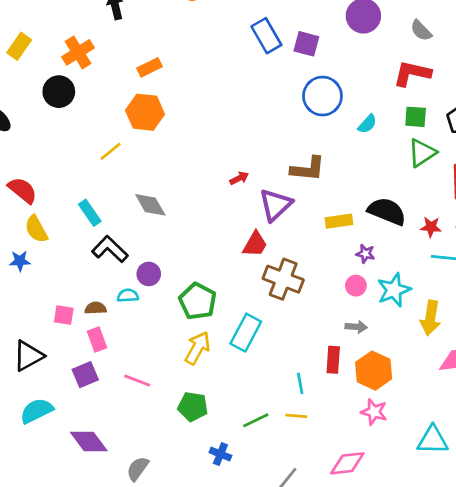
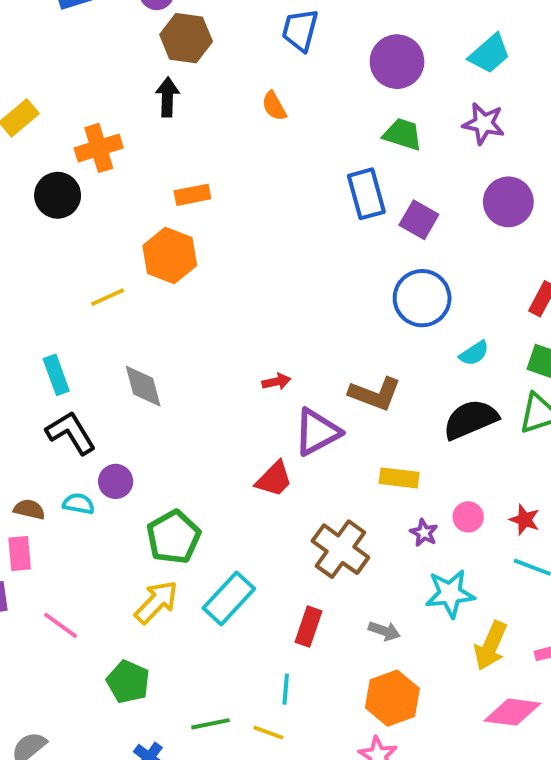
black semicircle: (387, 211) -> (470, 419), moved, turned -60
brown cross: (283, 279) -> (340, 549), moved
pink circle: (356, 286) -> (468, 517), moved
red rectangle: (333, 360) -> (309, 627), moved

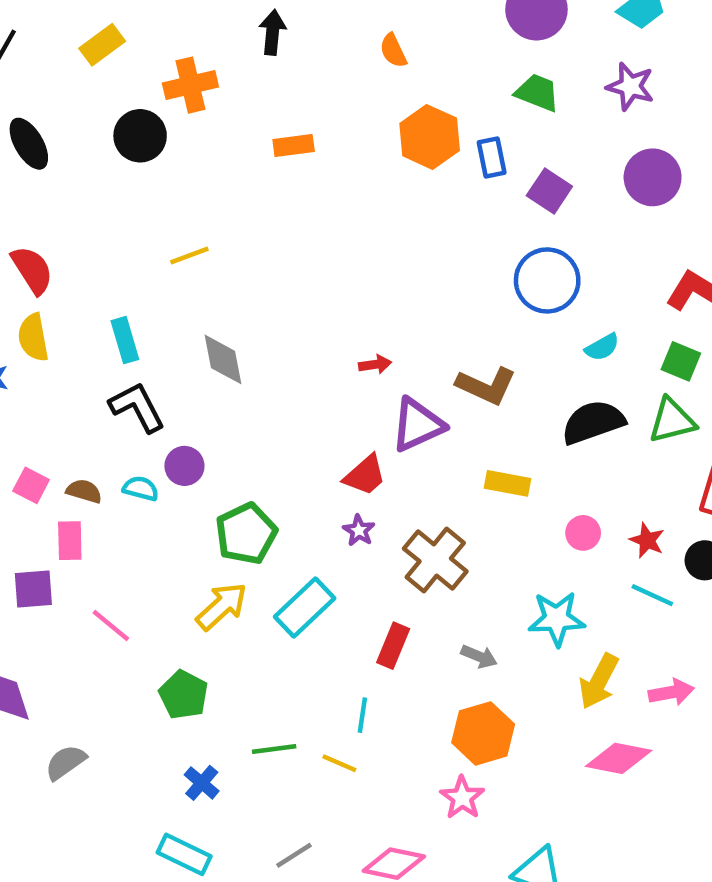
blue rectangle: (366, 194) -> (492, 158), size x0.7
orange hexagon: (170, 255) -> (430, 137), moved
purple star: (424, 533) -> (359, 530), moved

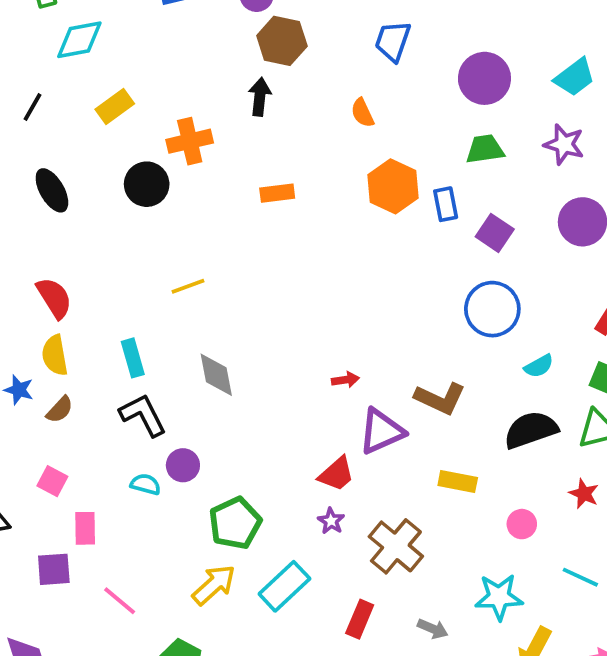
green trapezoid: (537, 93) -> (485, 149), turned -30
brown semicircle: (84, 491) -> (60, 410), moved, turned 116
red star: (647, 540) -> (584, 494), moved

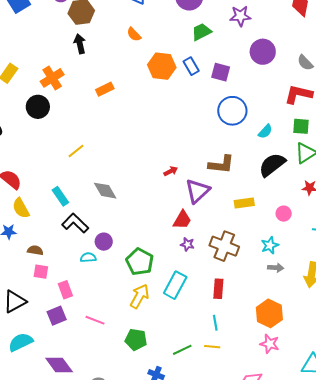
brown semicircle: (60, 410) -> (35, 250), moved, turned -105
cyan star: (499, 597) -> (270, 245), moved, size x0.7
gray arrow: (433, 629) -> (276, 268), moved

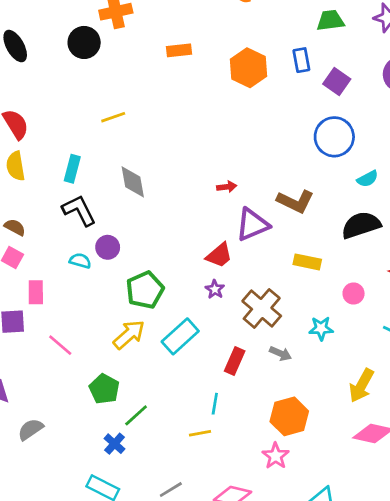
orange hexagon: (162, 66) -> (248, 68), moved
cyan rectangle: (60, 196) -> (72, 169), turned 30
gray arrow: (276, 268) -> (280, 354), moved
yellow line: (212, 347) -> (200, 433), turned -35
green line: (182, 350) -> (136, 415), moved, turned -36

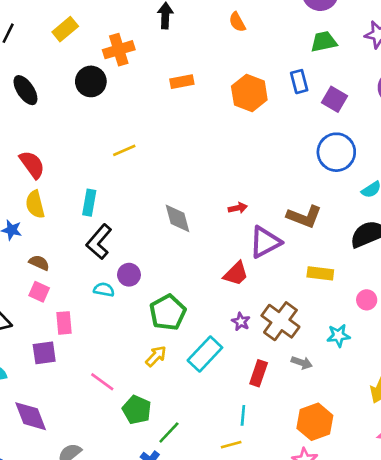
gray diamond: (133, 182) -> (178, 218), moved
black L-shape: (79, 210) -> (99, 242), turned -108
purple star: (215, 289) -> (241, 322), moved
yellow arrow: (129, 335) -> (156, 356), size x0.7
pink line: (60, 345) -> (102, 382), moved

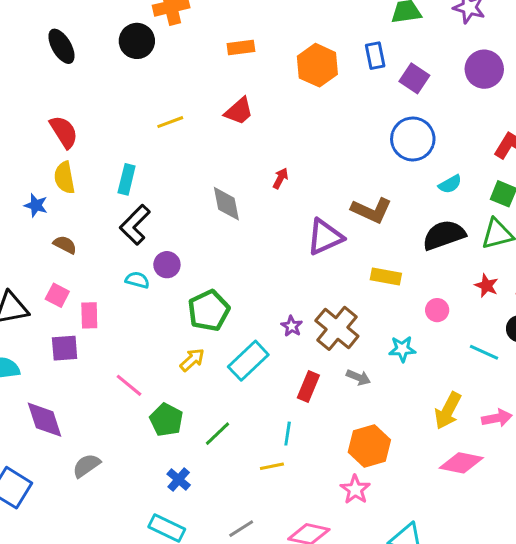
red arrow: (238, 208) -> (280, 178), moved, turned -54
red trapezoid: (236, 274) -> (239, 111), moved
pink square: (39, 292) -> (57, 295), moved
green line: (169, 433) -> (218, 434), moved

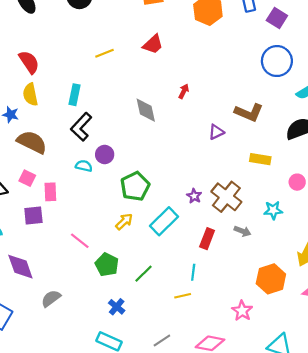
purple triangle: (325, 237) -> (216, 132), size x0.6
brown semicircle: (65, 245) -> (32, 142), size x1.8
orange hexagon: (369, 446) -> (271, 279), moved

